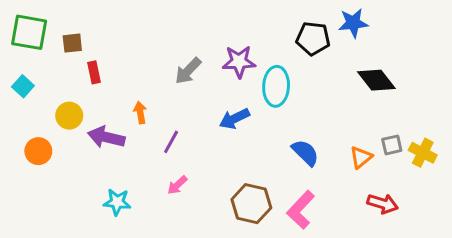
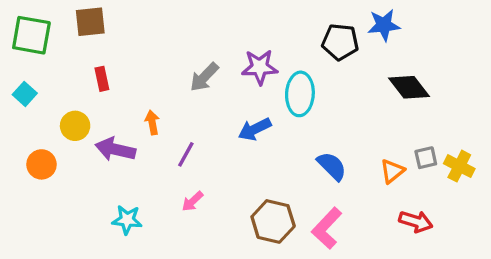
brown square: (72, 43) -> (90, 22), moved, size x1.4

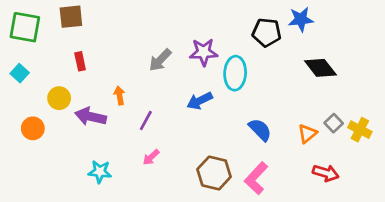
gray square: (426, 158) -> (334, 123), turned -30

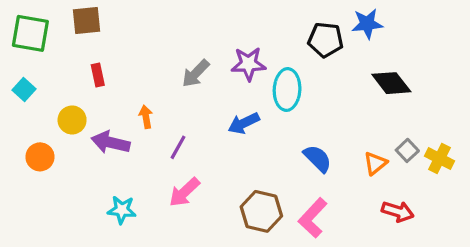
pink arrow: (151, 157) -> (184, 192), size x1.5

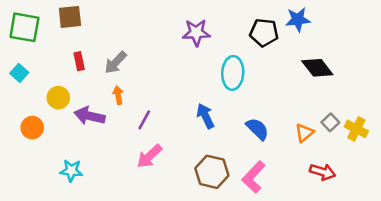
purple star: (249, 64) -> (196, 33), moved
gray arrow: (196, 73) -> (116, 62), moved
blue arrow: (244, 123) -> (205, 116), moved, turned 90
cyan star: (122, 210) -> (71, 171), moved

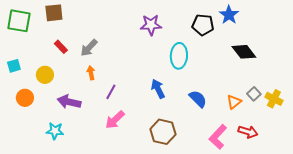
blue star: (298, 20) -> (229, 15), turned -30
red rectangle: (79, 61) -> (61, 47), turned -32
cyan square: (19, 73) -> (14, 66), moved, turned 32
purple arrow: (90, 116) -> (69, 102), moved
pink L-shape: (254, 177) -> (218, 137), moved

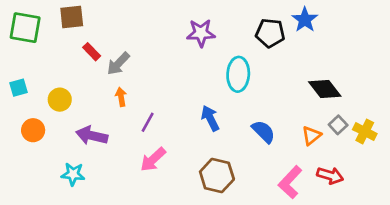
red rectangle: (61, 47) -> (92, 52), moved
black diamond: (244, 52) -> (325, 89), moved

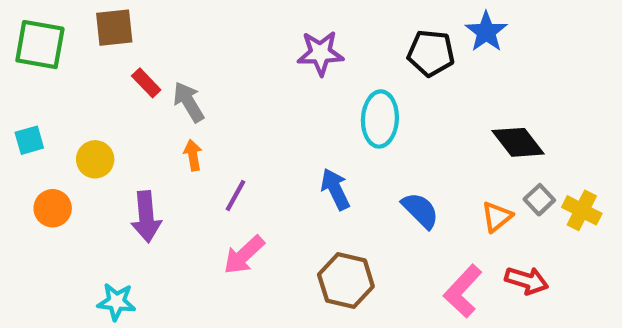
gray arrow: (118, 64) -> (189, 102), turned 105
purple arrow: (92, 136) -> (146, 217), turned -108
cyan star: (73, 174) -> (116, 302), moved

